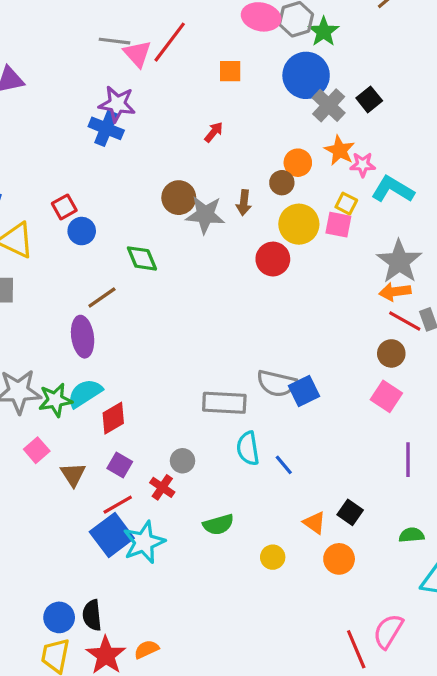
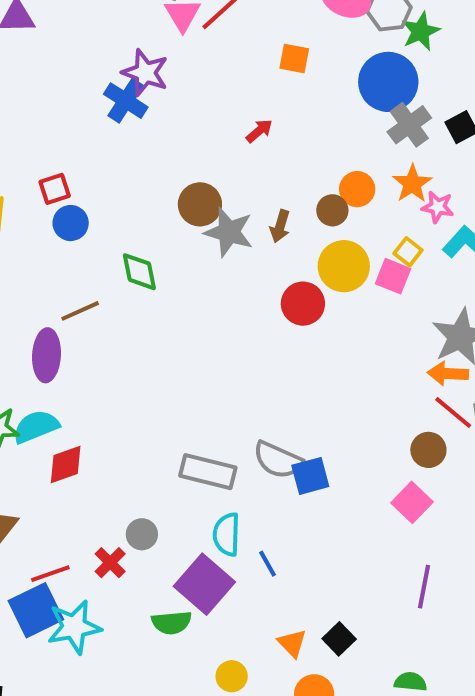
purple square: (120, 465) -> (204, 584), moved, size x1.8

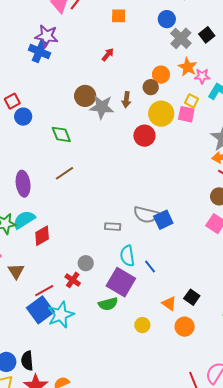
blue circle: (388, 82) -> (167, 19), size x0.6
brown line: (80, 311) -> (65, 173), moved
gray rectangle: (208, 472) -> (113, 227), size x0.6

